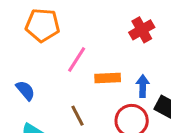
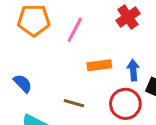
pink line: (77, 59) -> (75, 30), moved
brown line: (78, 116) -> (74, 103), turned -42

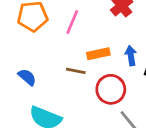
brown line: (74, 103) -> (76, 71), moved
red circle: (125, 104) -> (111, 89), moved

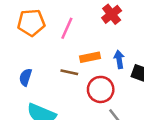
blue semicircle: (27, 77) -> (25, 77), turned -114

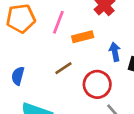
orange rectangle: (90, 57) -> (83, 37), moved
brown line: (69, 72) -> (63, 68), turned -42

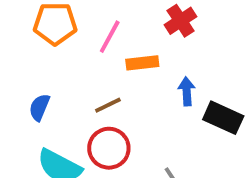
red circle: (97, 84) -> (109, 148), moved

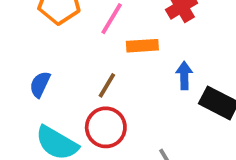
brown line: (108, 105) -> (107, 85), turned -36

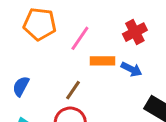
blue arrow: (184, 76) -> (131, 69), moved, turned 114

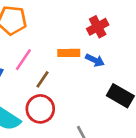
pink line: (80, 38) -> (23, 60), moved

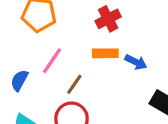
red cross: (98, 27) -> (108, 19), moved

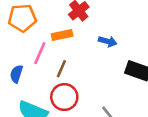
orange rectangle: (105, 53) -> (62, 35), moved

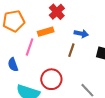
brown line: (61, 69) -> (71, 50), moved
blue semicircle: (16, 74) -> (13, 65), turned -32

